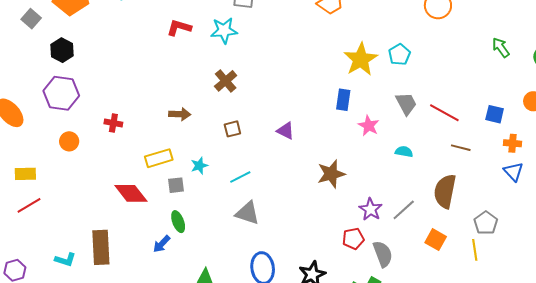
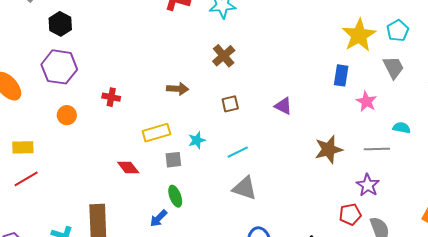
gray trapezoid: (406, 104) -> (393, 67), moved
red diamond: (131, 193) -> (128, 168), size x0.7
gray line: (404, 210) -> (377, 149), moved, turned 40

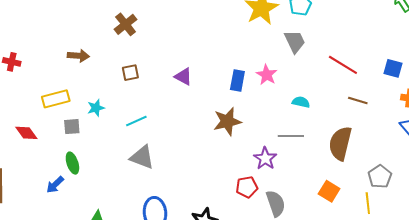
blue rectangle: (341, 75) -> (237, 80), moved
gray line: (377, 149) -> (291, 136), moved

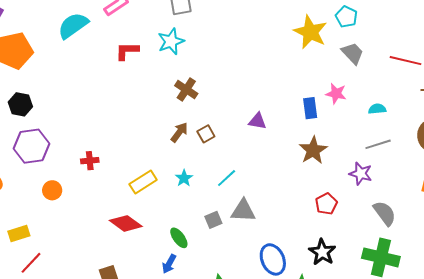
brown arrow: (78, 56) -> (179, 132), moved, turned -40
gray square: (72, 127) -> (213, 220), moved
red diamond: (26, 133) -> (126, 223), size x1.4
red pentagon: (247, 187) -> (326, 204), moved

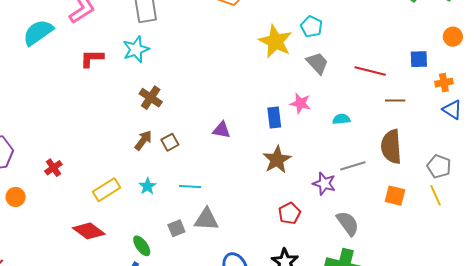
gray line: (378, 144) -> (353, 166), moved
red cross: (90, 161) -> (53, 168), turned -30
cyan line: (227, 178) -> (190, 187), turned 45

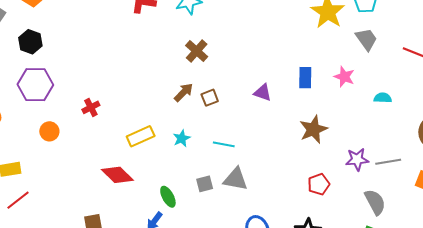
blue rectangle: (274, 118) -> (305, 78), moved
gray line: (353, 166) -> (388, 162), moved
purple star: (324, 184) -> (357, 159), turned -30

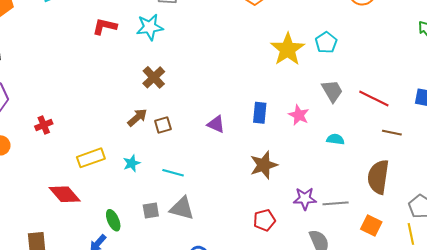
gray trapezoid: (366, 39) -> (332, 91), moved

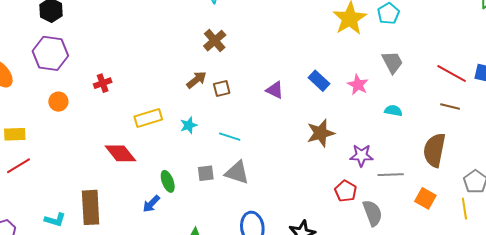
red line: (374, 98) -> (452, 73), moved
blue rectangle: (260, 113) -> (319, 81), turned -55
purple star: (305, 199) -> (361, 155), moved
red pentagon: (264, 220) -> (346, 191), moved, turned -30

